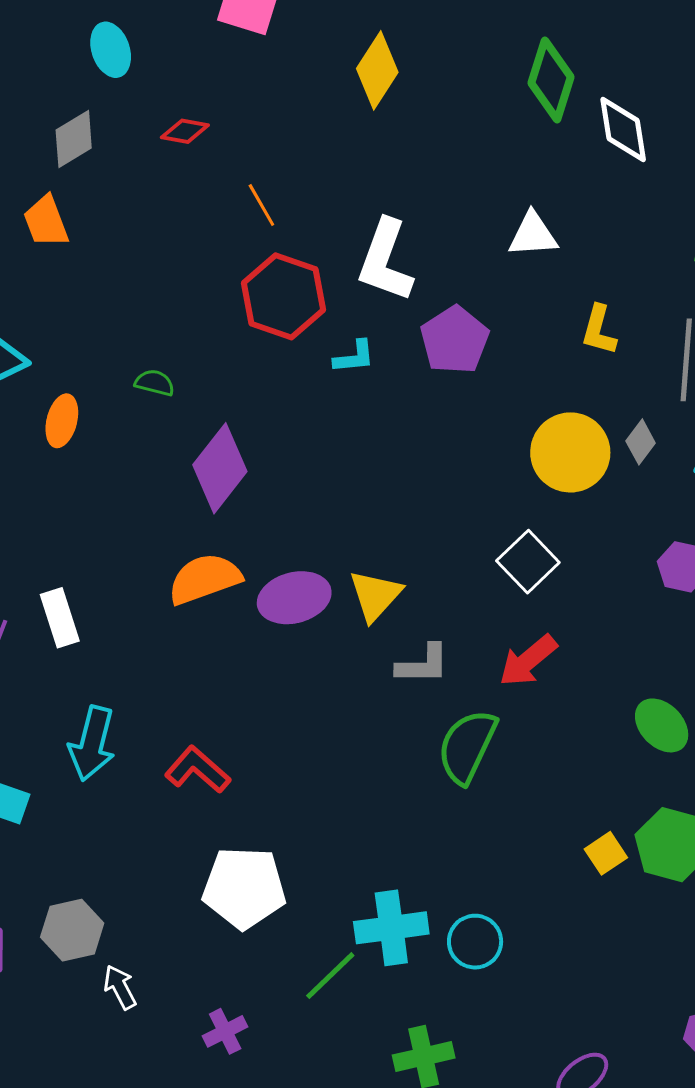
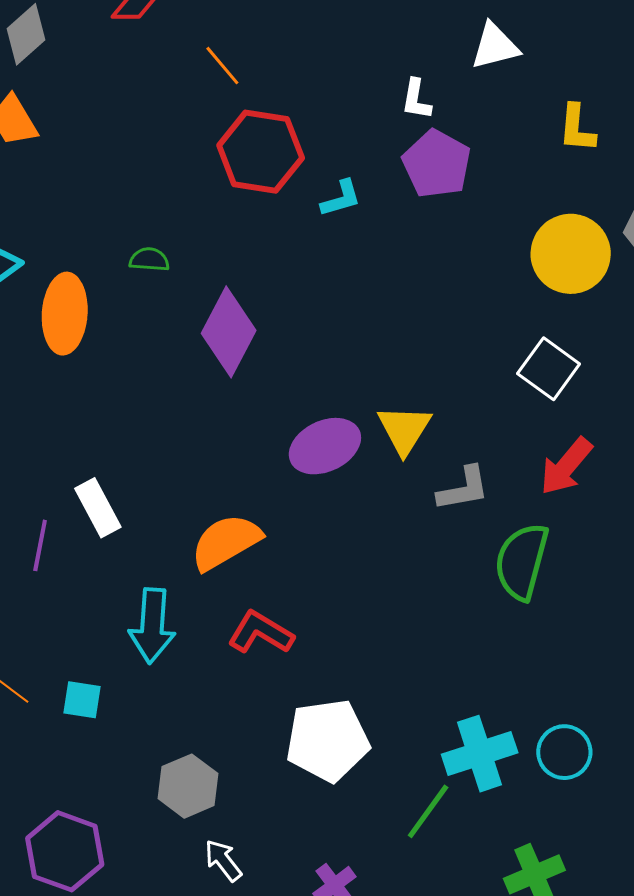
white L-shape: (385, 261) -> (416, 99), moved, size x0.5
orange ellipse: (62, 421) -> (65, 314), size x1.5
orange semicircle: (205, 579) -> (226, 542), moved
gray hexagon: (72, 930) -> (188, 786), moved

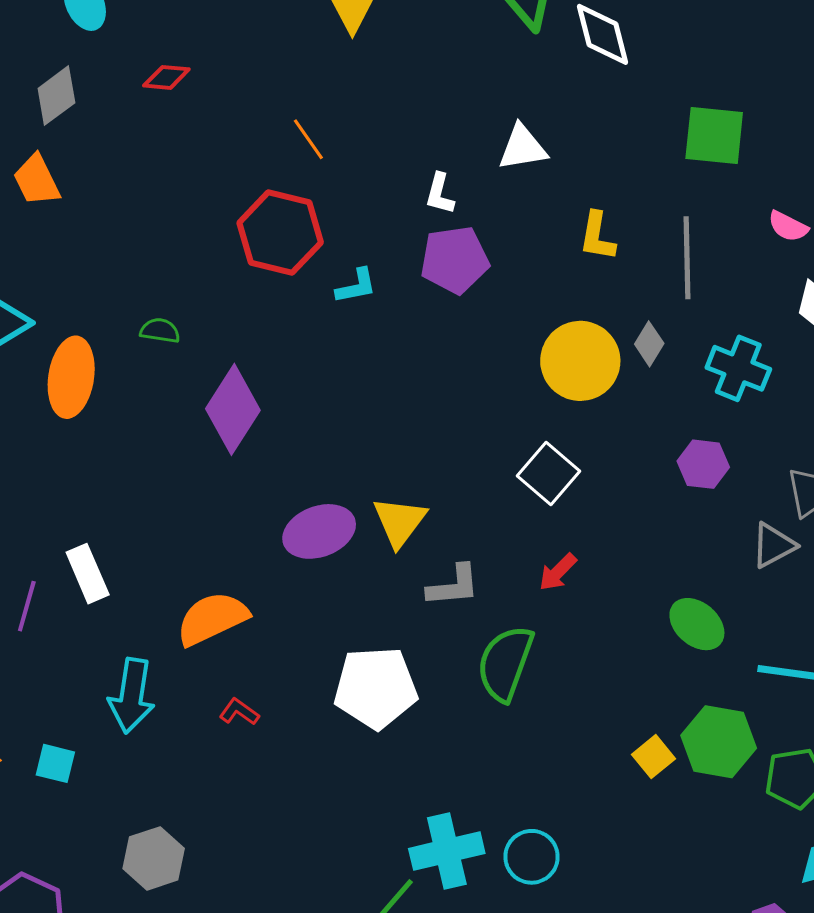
orange line: (222, 66) -> (308, 139), moved
purple pentagon: (437, 164) -> (455, 260), turned 30
red arrow: (566, 466) -> (558, 572), size x0.7
red L-shape: (261, 633) -> (239, 712), size x0.6
white pentagon: (328, 740) -> (376, 688), moved

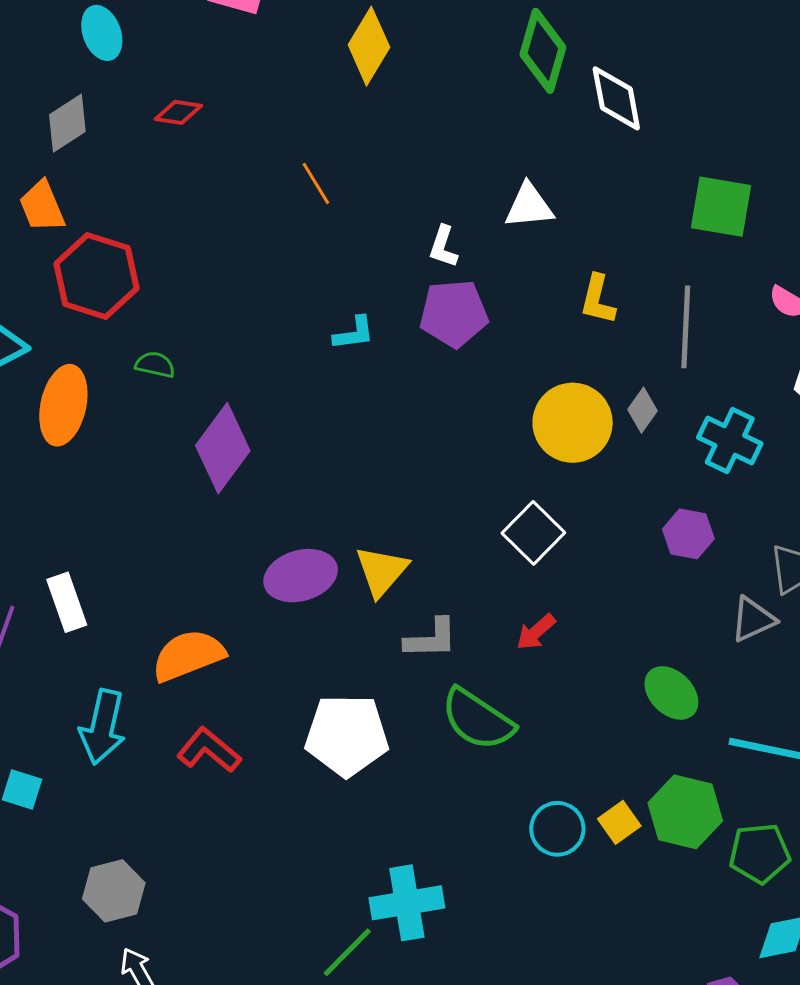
red hexagon: (280, 233) -> (96, 276), moved
green semicircle: (505, 663) -> (478, 719), turned -80
red L-shape: (239, 712) -> (209, 750), size x1.6
cyan circle: (532, 857) -> (557, 829), moved

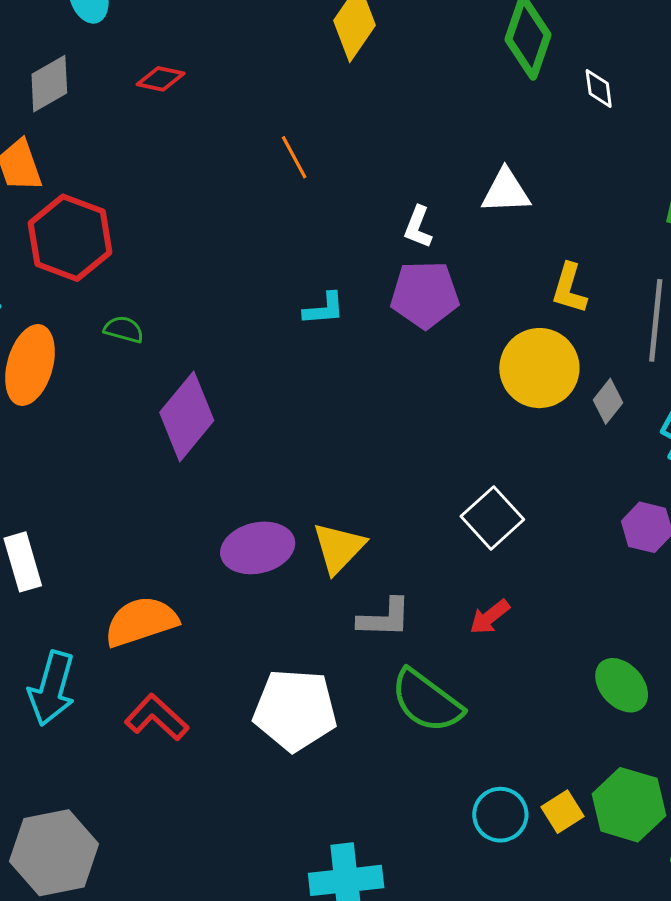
white diamond: (616, 98) -> (599, 89), size x0.6
yellow circle: (573, 423) -> (539, 368), moved
gray hexagon: (114, 891) -> (54, 853), size x1.4

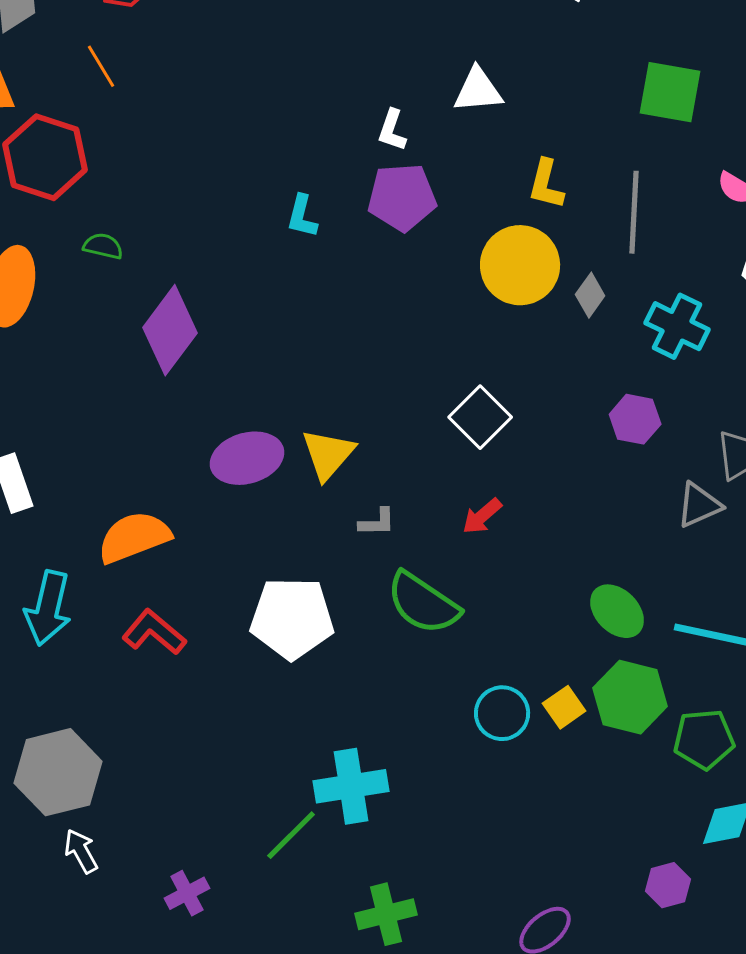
orange line: (294, 157) -> (101, 66), moved
cyan L-shape: (324, 309) -> (302, 216), turned 111
gray L-shape: (384, 618) -> (377, 522), size x0.7
green ellipse: (622, 685) -> (617, 611), moved

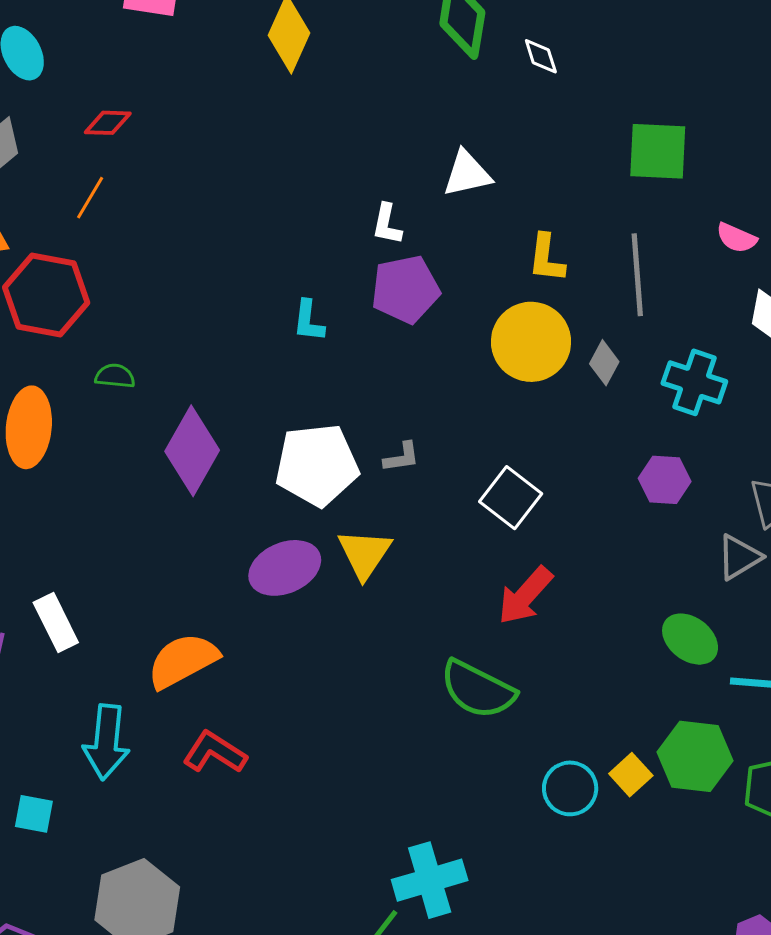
orange line: (101, 66) -> (90, 198), turned 69
red arrow: (482, 516) -> (525, 596), size x1.5
gray L-shape: (377, 522) -> (402, 457), moved
green ellipse: (617, 611) -> (690, 639), moved
white pentagon: (292, 618) -> (317, 465), moved

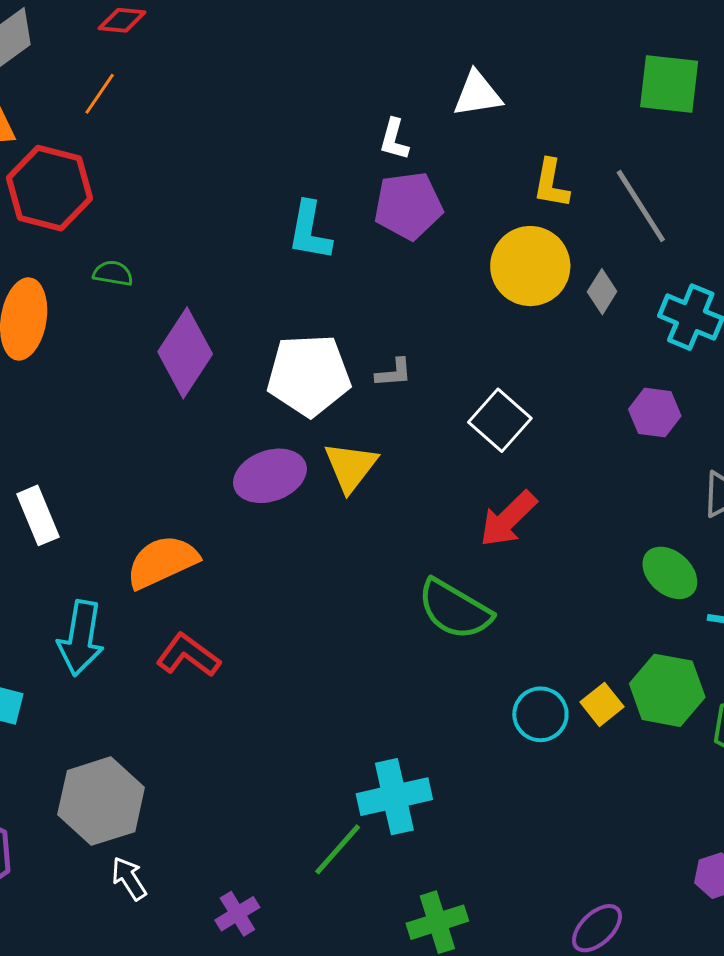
gray line: (637, 275) -> (641, 206), turned -32
cyan L-shape: (309, 321) -> (310, 231), size x1.4

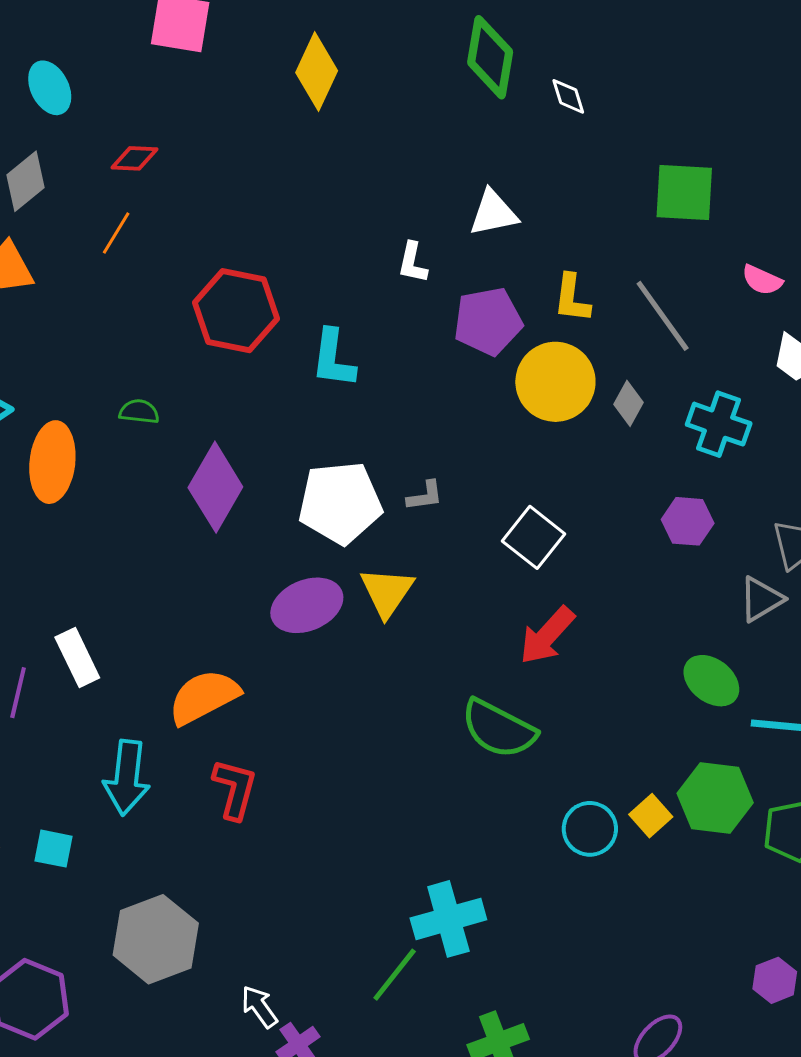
red hexagon: (49, 188) -> (236, 311), moved
purple pentagon: (408, 206) -> (488, 321), moved
red L-shape: (188, 655) -> (235, 789), turned 72
white arrow: (129, 878) -> (259, 1007), moved

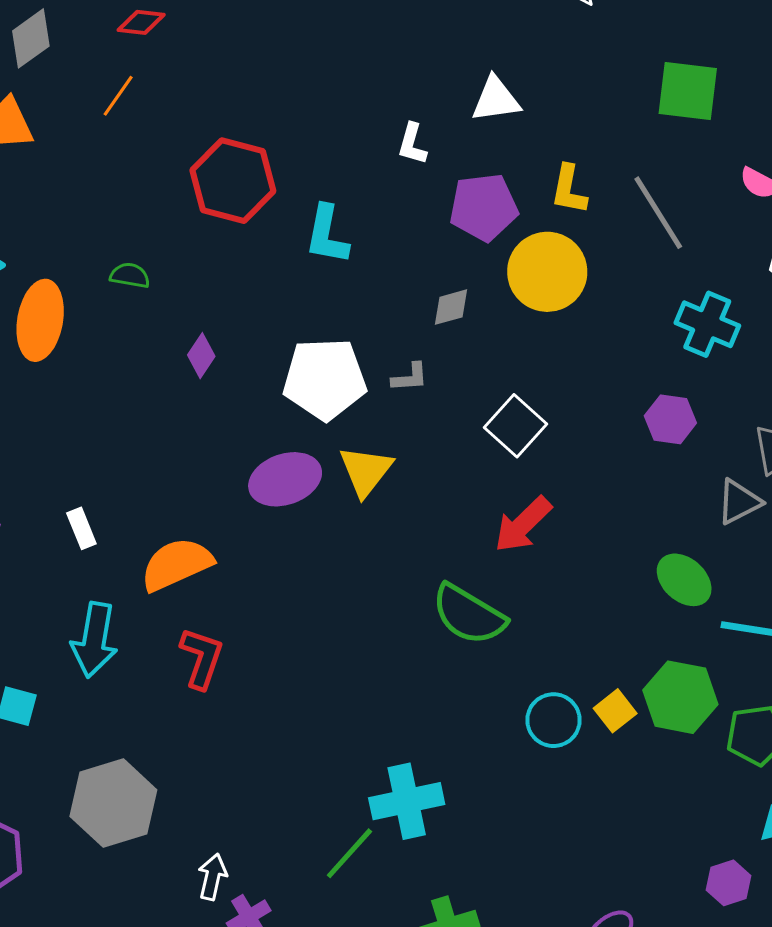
gray diamond: (628, 403) -> (451, 307), moved, turned 42
purple diamond: (215, 487) -> (201, 356), size x0.5
white rectangle: (77, 657) -> (81, 528), moved, size x0.7
white arrow: (259, 1007) -> (212, 877), turned 45

